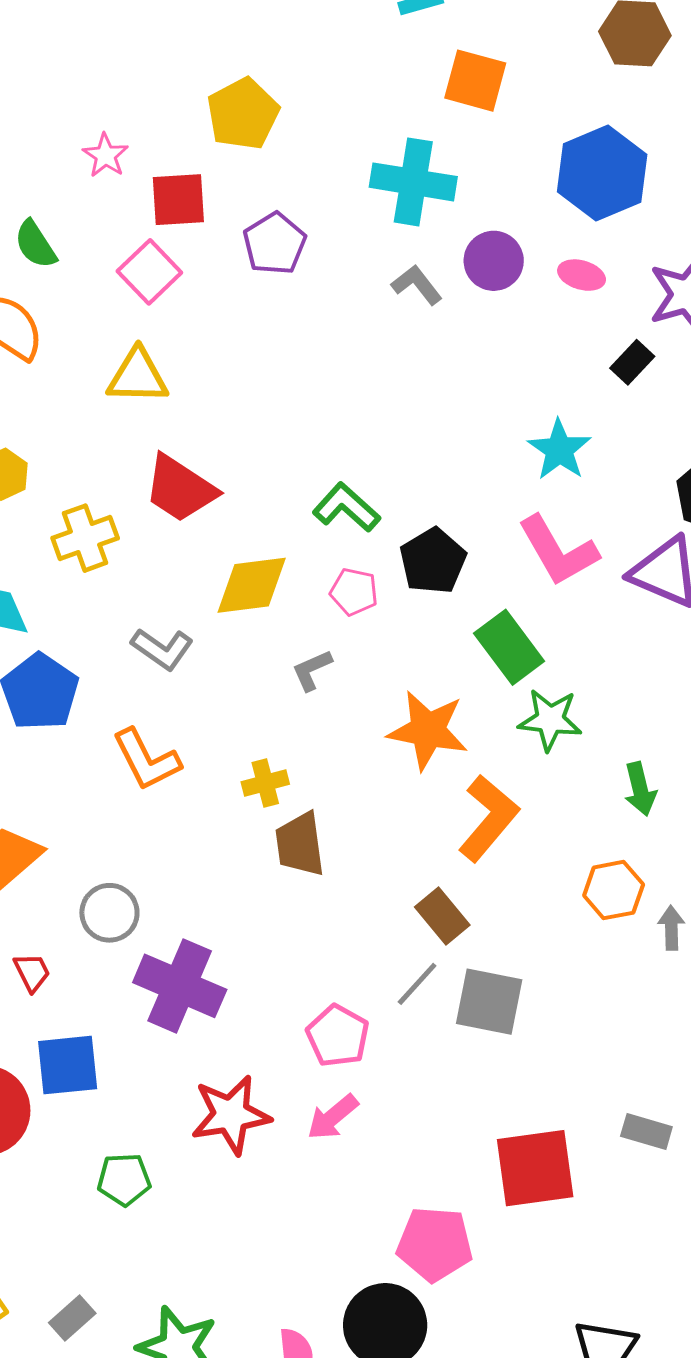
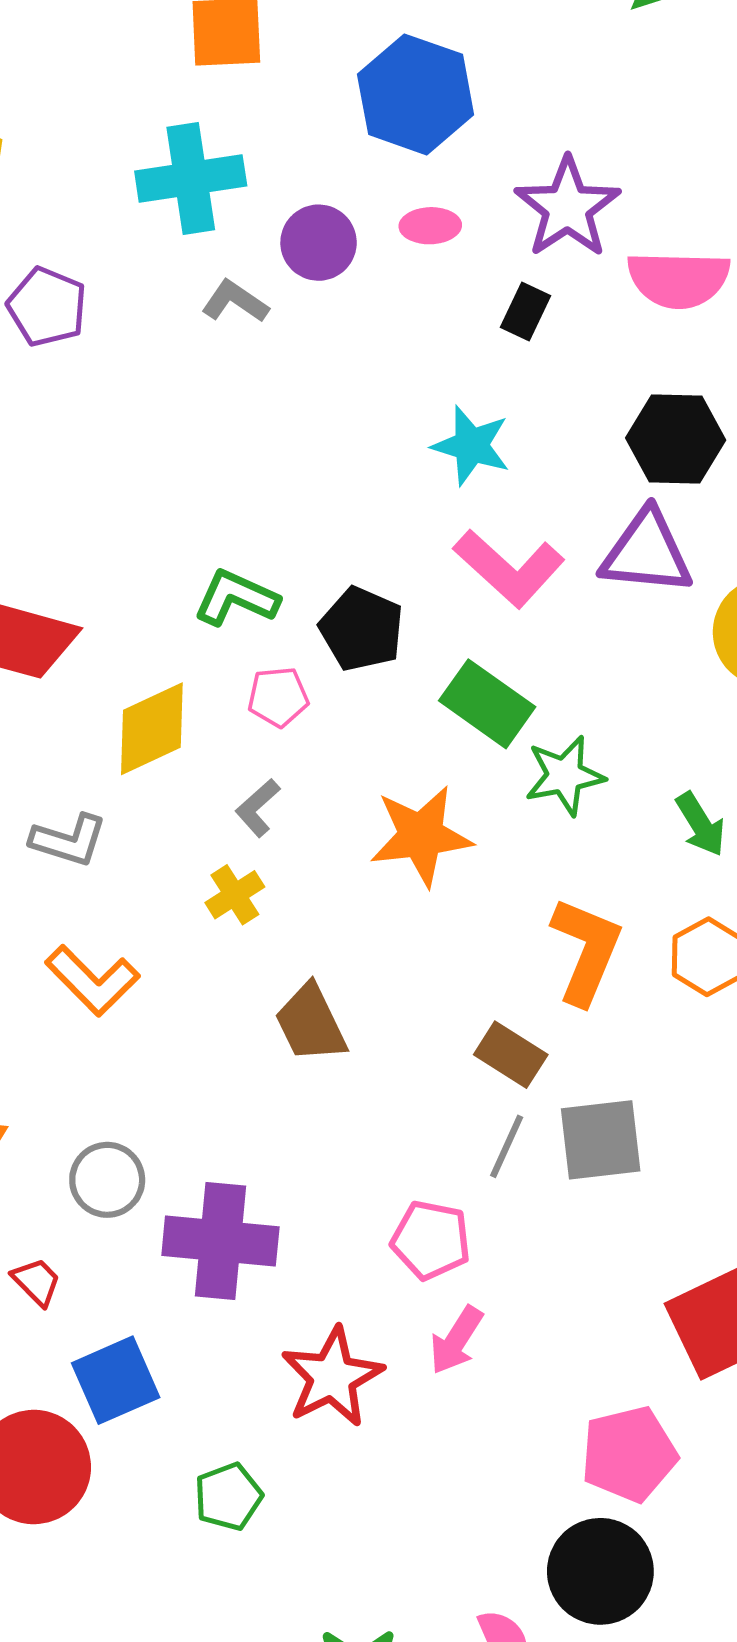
yellow cross: (265, 783) -> (235, 895), moved
orange L-shape: (488, 818) -> (586, 951), moved

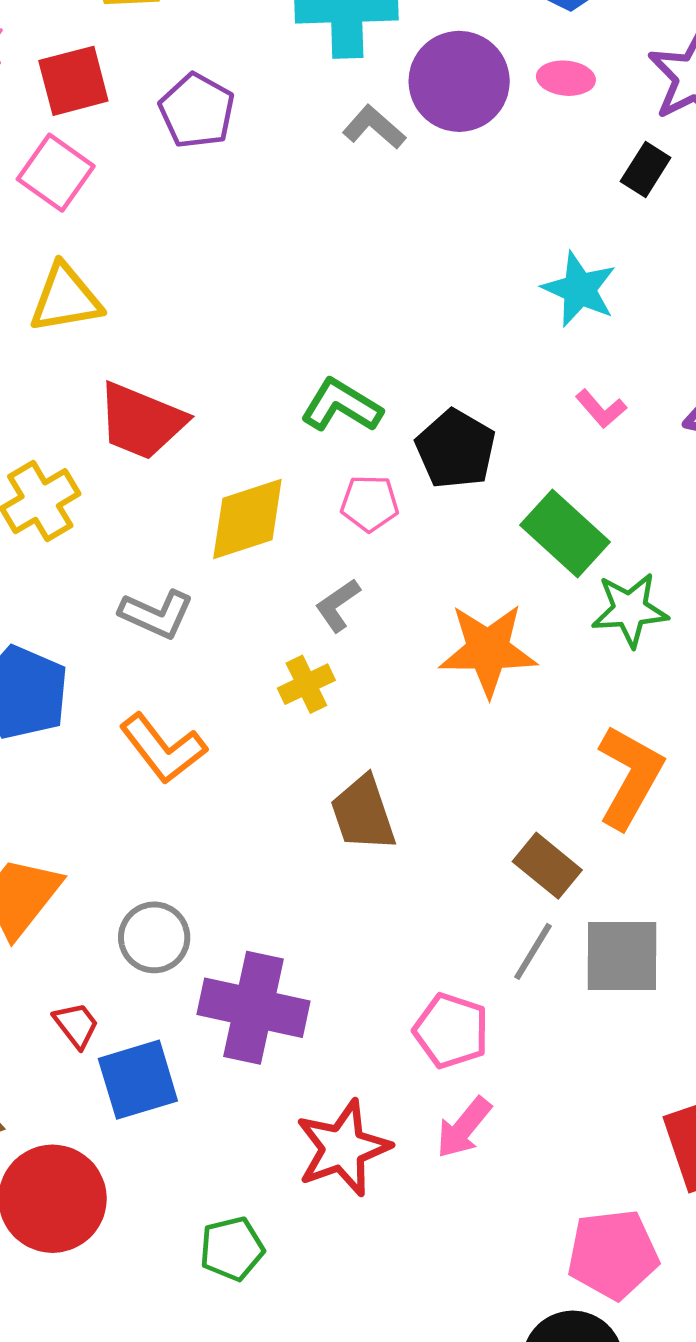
purple circle: (319, 243) -> (459, 81), size x1.4
pink L-shape: (509, 568) -> (601, 409), size x0.5
blue square: (116, 1380) -> (138, 1080), moved

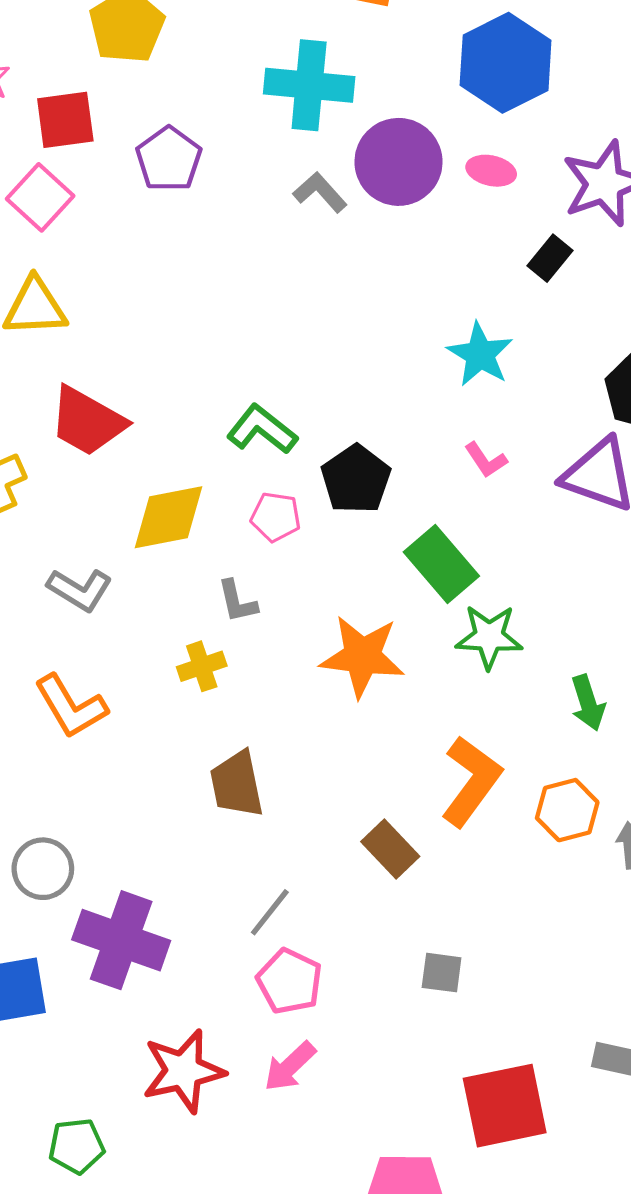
gray L-shape: (338, 605) -> (237, 601), turned -75
gray line: (533, 951) -> (270, 912), moved
gray square: (622, 956) -> (442, 973), moved, size x0.6

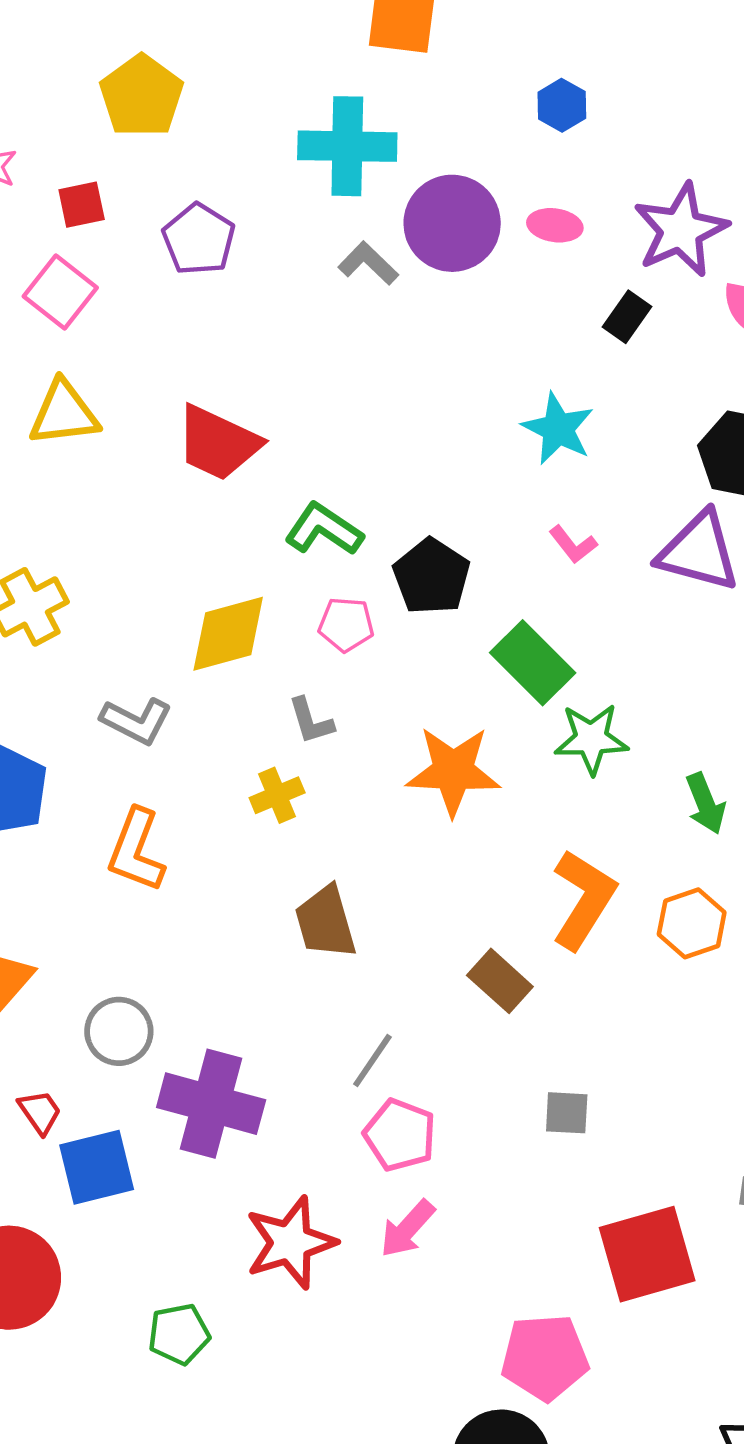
blue hexagon: (506, 63) -> (562, 105), size x0.5
red square: (65, 120) -> (82, 205), size x0.7
red trapezoid: (87, 421) -> (218, 443), moved
orange L-shape: (71, 706) -> (136, 850), turned 56

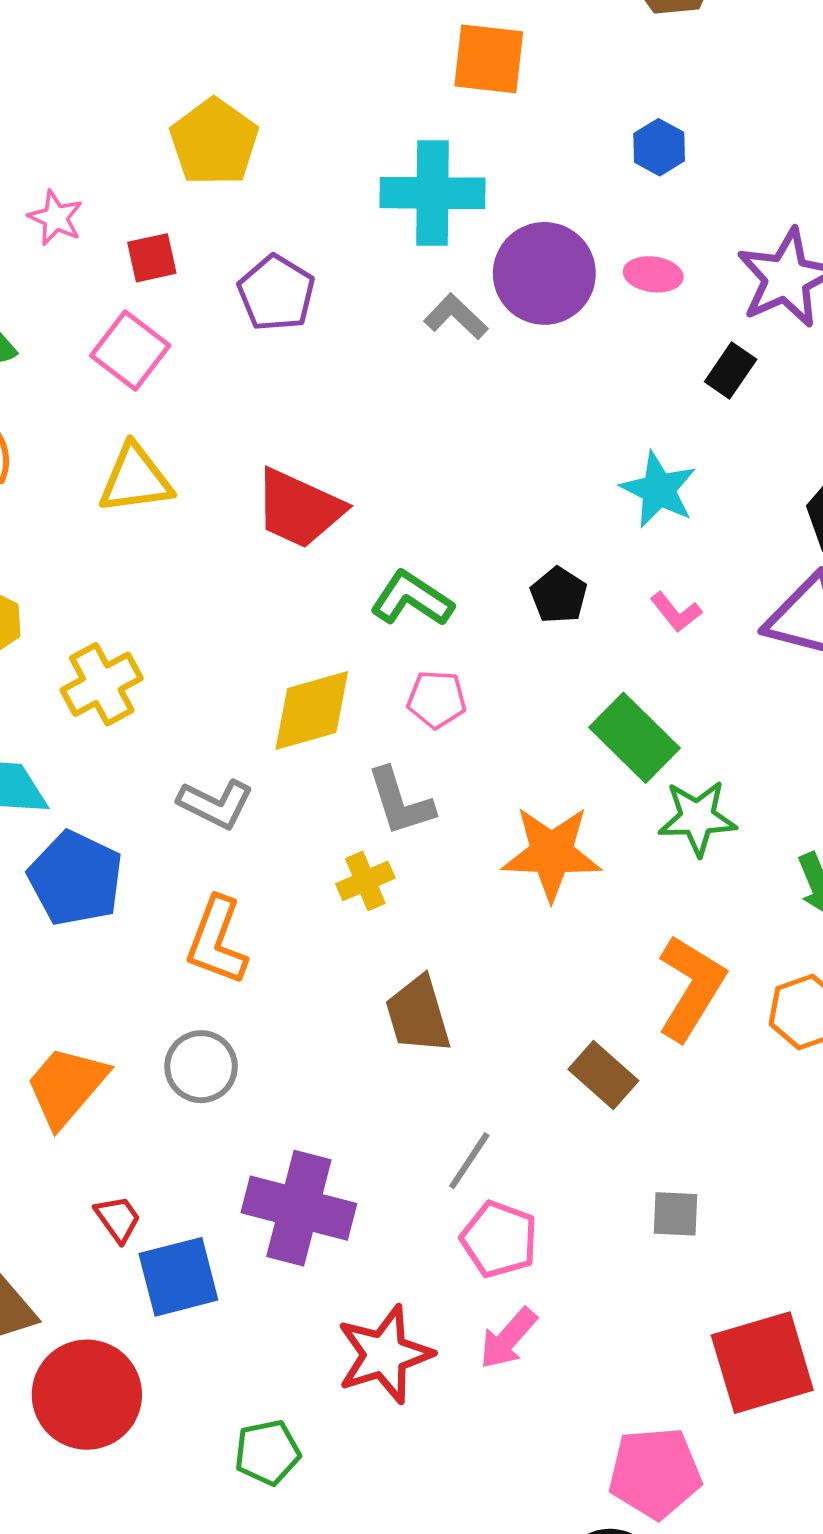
black pentagon: (431, 576) -> (559, 595), moved, size x0.7
gray L-shape: (311, 721) -> (400, 802), size x1.4
gray circle: (119, 1031) -> (201, 1067), moved

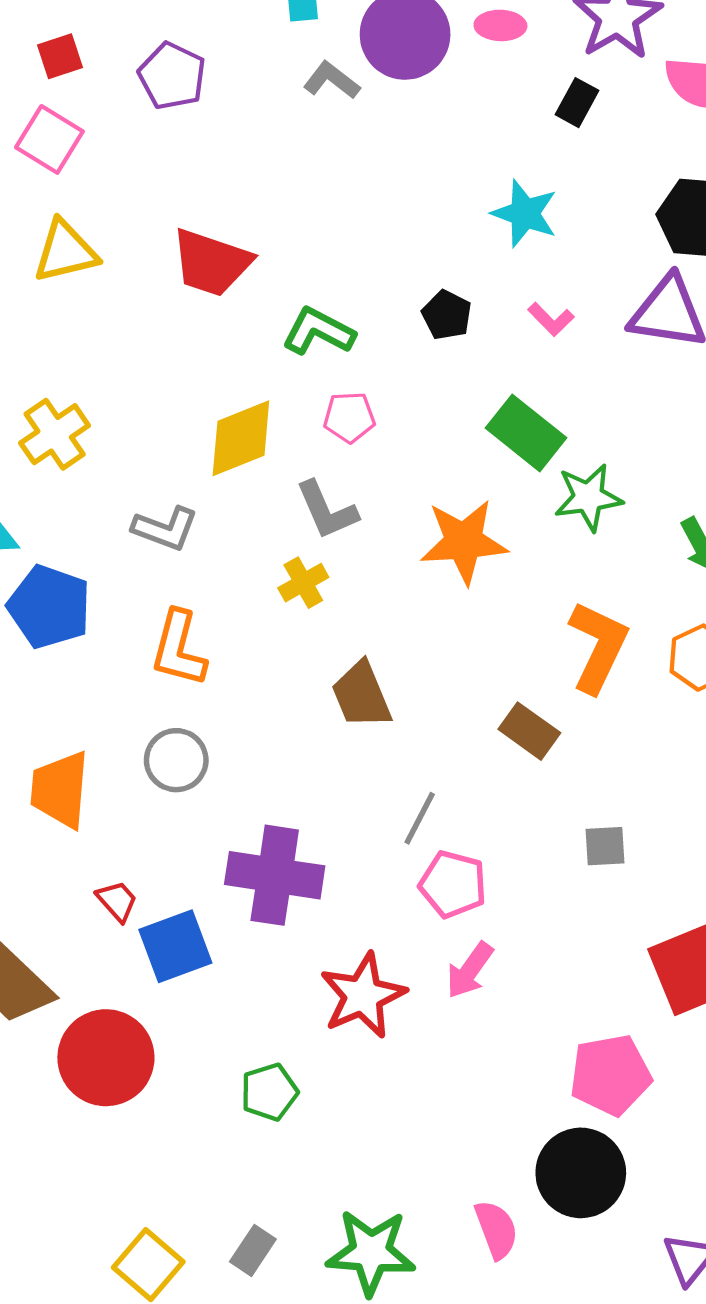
orange trapezoid: (66, 1086) -> (60, 790), turned -30

